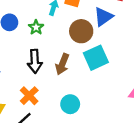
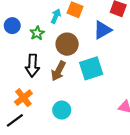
brown circle: (81, 31) -> (67, 44), moved

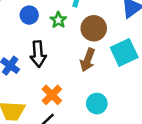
black arrow: (32, 66) -> (38, 54), moved

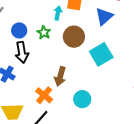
black arrow: (38, 54) -> (22, 52), moved
brown arrow: (88, 60) -> (60, 76), moved

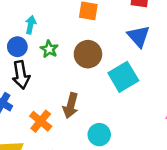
cyan arrow: (58, 13) -> (31, 25), moved
blue triangle: (104, 16) -> (138, 36), moved, turned -30
orange cross: (44, 95) -> (41, 121), moved

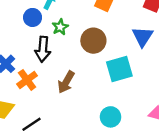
black arrow: (21, 75) -> (43, 49), moved
orange cross: (41, 121) -> (27, 80), moved
cyan circle: (99, 135) -> (111, 117), moved

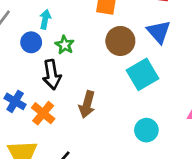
brown circle: (93, 41) -> (120, 41), moved

